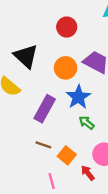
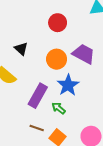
black triangle: (26, 56) -> (21, 49), size x0.6
green arrow: (87, 123) -> (59, 108), moved

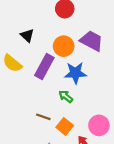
blue star: (68, 85) -> (75, 73), turned 30
purple rectangle: (38, 96) -> (44, 66), moved

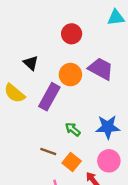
blue star: (75, 73) -> (108, 127), moved

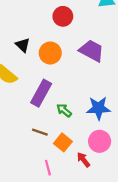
orange circle: (70, 75) -> (50, 53), moved
purple rectangle: (49, 97) -> (41, 93), moved

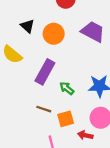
orange square: (63, 142) -> (66, 119), turned 35
red arrow: (84, 160) -> (85, 135), turned -40

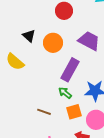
purple rectangle: (45, 72) -> (70, 70), moved
orange square: (66, 119) -> (74, 112), moved

